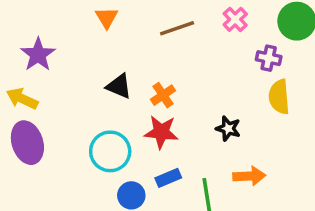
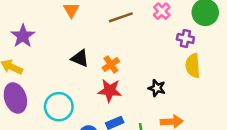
cyan circle: (110, 151) -> (59, 107), moved

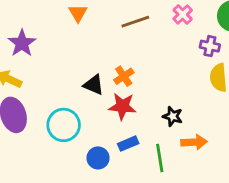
black triangle: (80, 58) -> (94, 85), moved
black star: (157, 88) -> (173, 116), moved

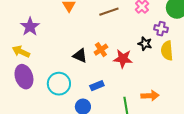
red star: (122, 106) -> (123, 59), moved
black star: (173, 116) -> (145, 44), moved
blue rectangle: (128, 144) -> (97, 86), moved

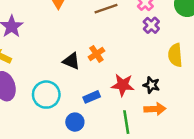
purple cross: (161, 29) -> (151, 25), moved, turned 32
black star: (145, 44) -> (151, 85), moved
red star: (123, 59) -> (123, 85), moved

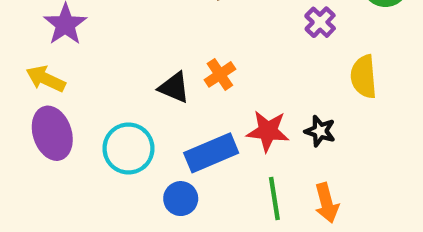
blue rectangle: (92, 97) -> (211, 153), size x1.6
orange arrow: (155, 109) -> (327, 203), moved, turned 78

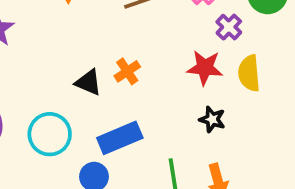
purple cross: (320, 22) -> (229, 27), moved
red star: (268, 131) -> (205, 68), moved

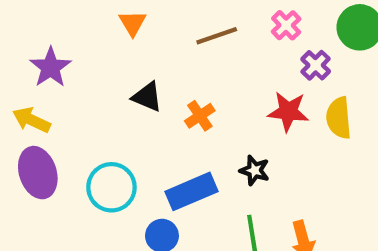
black triangle: (88, 82) -> (147, 97), moved
black star: (212, 119) -> (255, 170), moved

